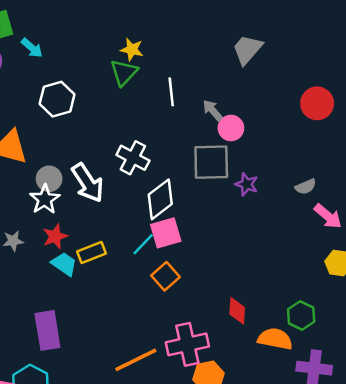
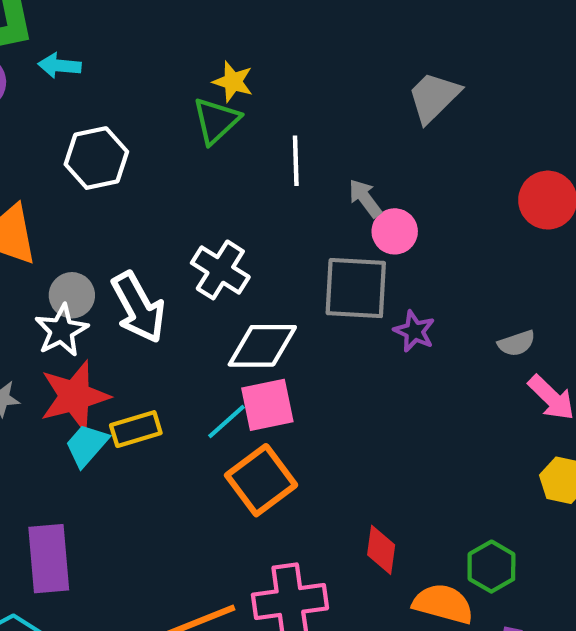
cyan arrow: (32, 48) -> (60, 66), turned 140
white diamond: (160, 199) -> (262, 346), turned 33
red star: (55, 236) -> (75, 396), size x1.6
cyan trapezoid: (64, 264) -> (87, 445), turned -88
orange square: (165, 276) -> (261, 480), size x1.4

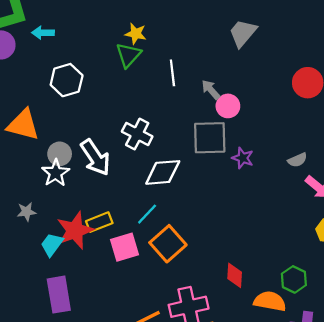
red star: (75, 396) -> (75, 230), moved
pink square: (267, 405) -> (125, 247), moved
cyan trapezoid: (87, 445) -> (52, 244), moved

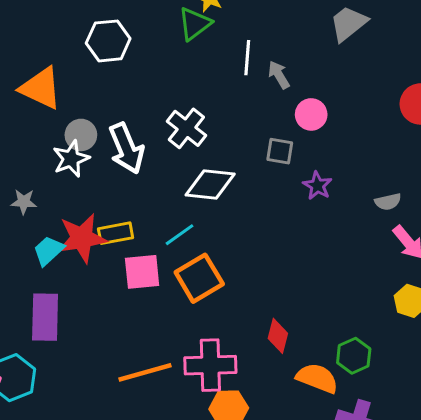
gray arrow: (211, 90) -> (279, 75), moved
gray square: (210, 138) -> (280, 151), size x0.6

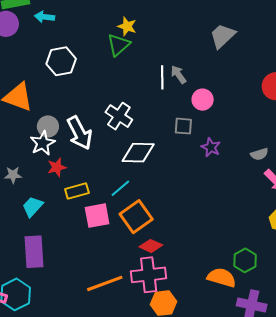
white line: (247, 58) -> (162, 77), moved
red star: (82, 238) -> (57, 167), moved, size x0.6
red diamond: (278, 336) -> (151, 246), moved, turned -75

